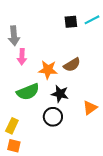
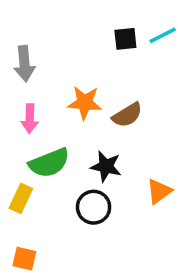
pink arrow: (22, 57) -> (30, 119), moved
orange star: (48, 70) -> (85, 103), moved
yellow rectangle: (12, 126) -> (21, 198), moved

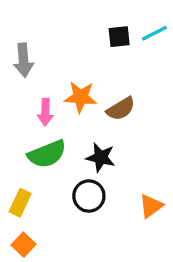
pink arrow: (30, 119) -> (45, 112), moved
orange triangle: (159, 191) -> (151, 206), moved
yellow rectangle: (21, 198) -> (20, 203), moved
orange square: (24, 259) -> (23, 245), turned 30

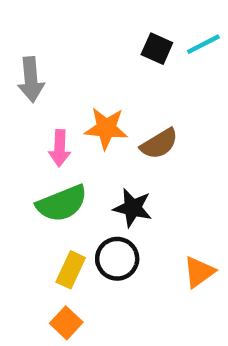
black square: (119, 37) -> (157, 49), turned 30
yellow rectangle: (20, 203) -> (71, 270), moved
orange square: (23, 245) -> (66, 323), moved

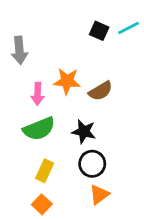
black circle: (117, 259) -> (92, 164), moved
orange triangle: (199, 272) -> (99, 195), moved

